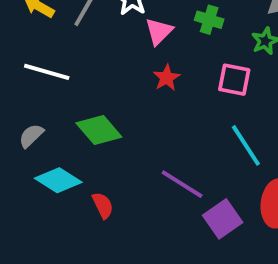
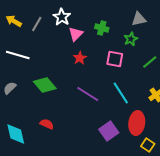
cyan diamond: (58, 180) -> (16, 134), moved, turned 45
purple line: (182, 184) -> (88, 94), moved
red semicircle: (103, 205) -> (47, 124), turned -40

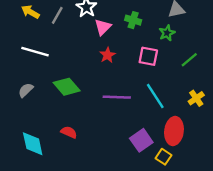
purple line: (88, 94) -> (117, 97), turned -30
yellow square: (148, 145) -> (163, 157), moved

